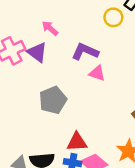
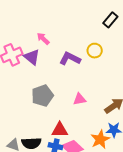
yellow circle: (113, 17) -> (95, 51), moved
pink triangle: (97, 73) -> (80, 99), moved, turned -32

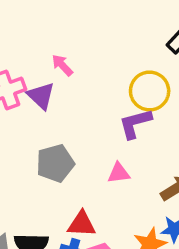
yellow circle: (95, 51) -> (150, 91), size x1.5
purple L-shape: (70, 59) -> (135, 123), moved, turned -45

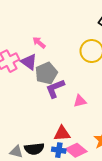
purple L-shape: (135, 123) -> (55, 89), moved
gray pentagon: (55, 163) -> (46, 73), moved

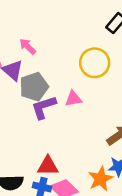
pink triangle: (80, 101) -> (73, 99), moved

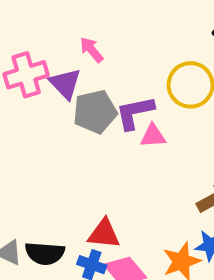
purple L-shape: (44, 107) -> (135, 113), moved

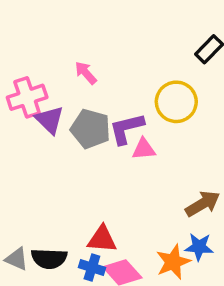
purple triangle: (65, 84) -> (49, 120), moved
gray pentagon: (95, 112) -> (91, 129), turned 30

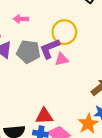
pink arrow: (86, 73) -> (21, 19), turned -40
yellow circle: (176, 102) -> (64, 32), moved

